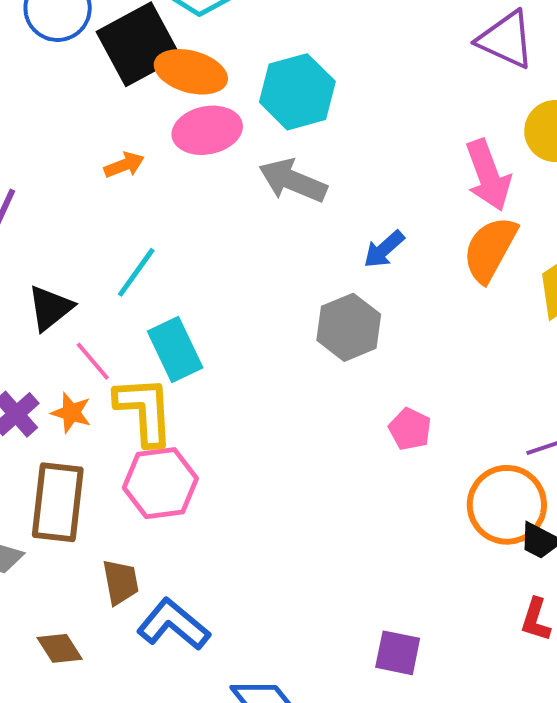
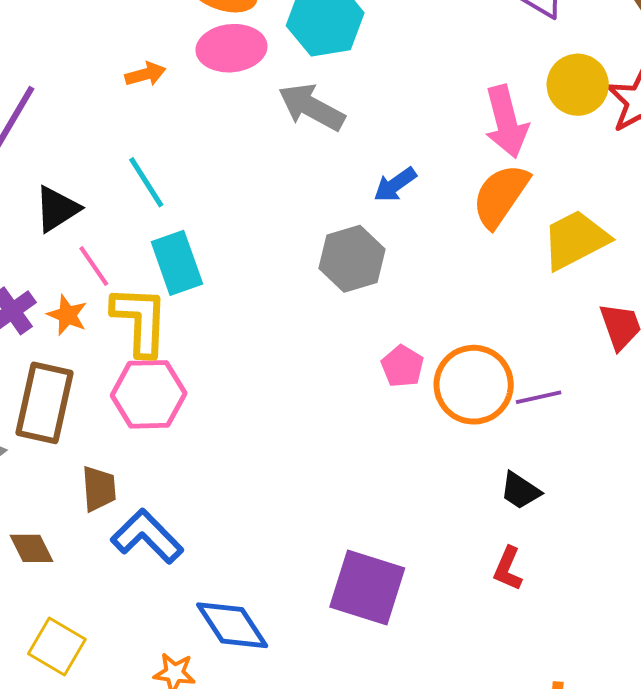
cyan line: (136, 272) -> (146, 182), turned -74
orange circle: (507, 505) -> (474, 385), moved
purple square: (398, 653) -> (367, 588), size x1.6

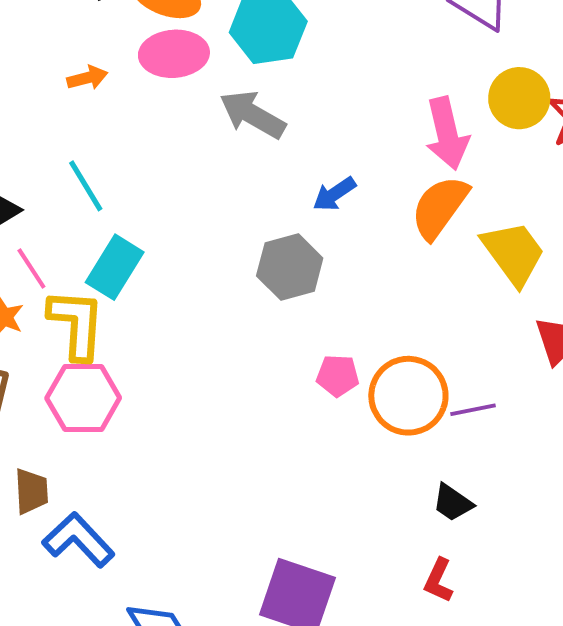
yellow trapezoid: (575, 240) -> (513, 253), turned 80
cyan rectangle: (177, 263) -> (115, 267), turned 50
pink pentagon: (402, 366) -> (338, 376), turned -30

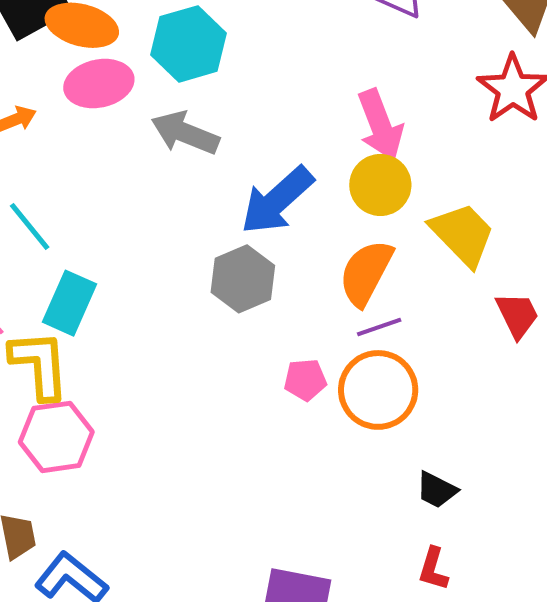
yellow circle: (519, 98) -> (380, 185), moved
blue arrow: (334, 194) -> (277, 200), size x1.8
orange semicircle: (440, 207) -> (366, 273), moved
purple line: (473, 410) -> (379, 327), moved

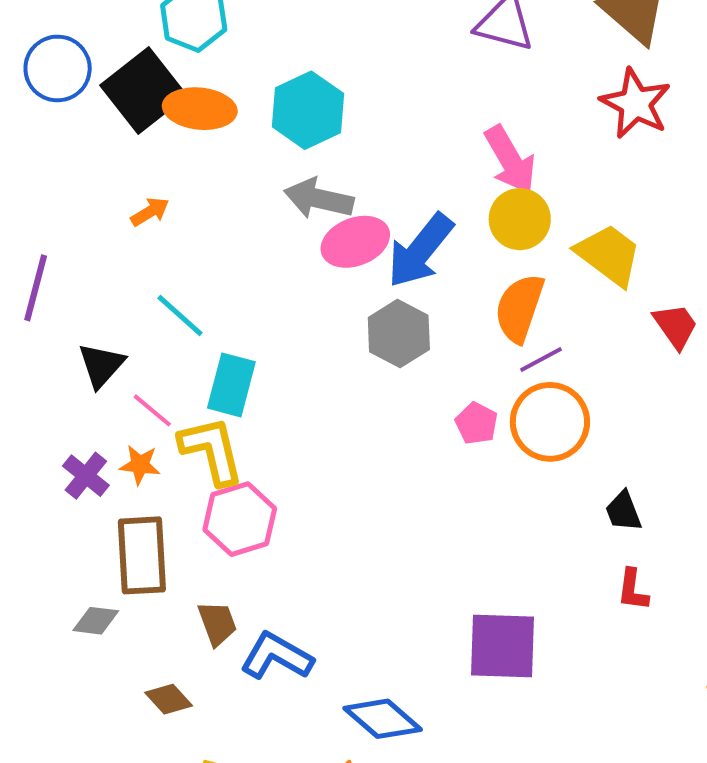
pink ellipse: (99, 84) -> (355, 242), moved
pink pentagon: (305, 380) -> (476, 423), turned -30
black trapezoid: (437, 490) -> (623, 511), turned 51

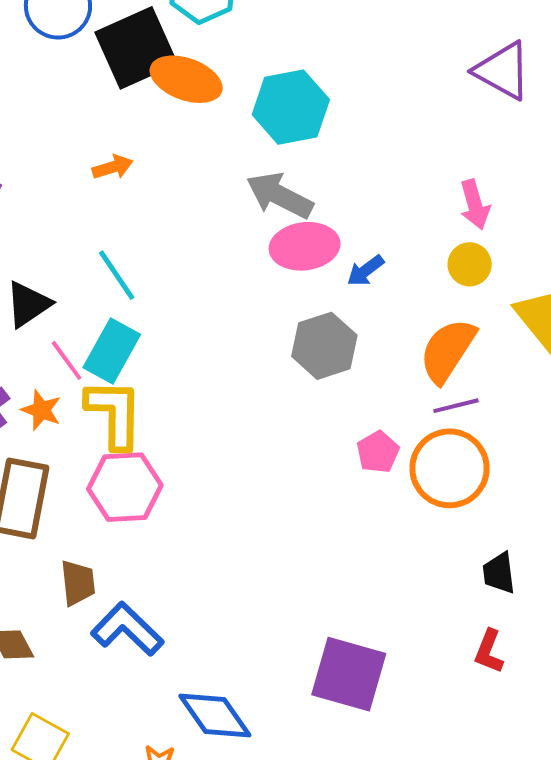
pink arrow: (510, 160) -> (475, 205), size x0.7
yellow circle: (520, 219) -> (470, 264), size x0.7
blue arrow: (420, 251) -> (365, 271), size x0.5
cyan rectangle: (231, 385) -> (112, 351), moved

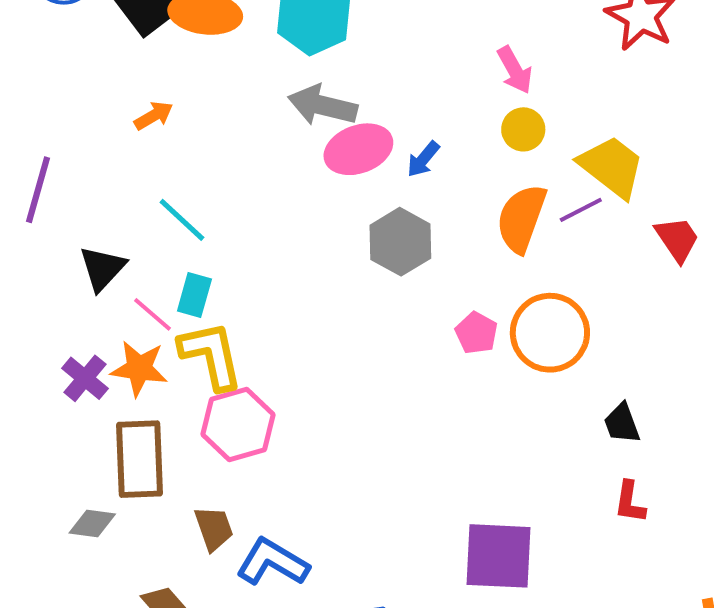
cyan rectangle: (112, 351) -> (194, 295), size x0.7
purple line: (456, 406) -> (581, 210), moved
orange star: (41, 410) -> (139, 368), size x1.4

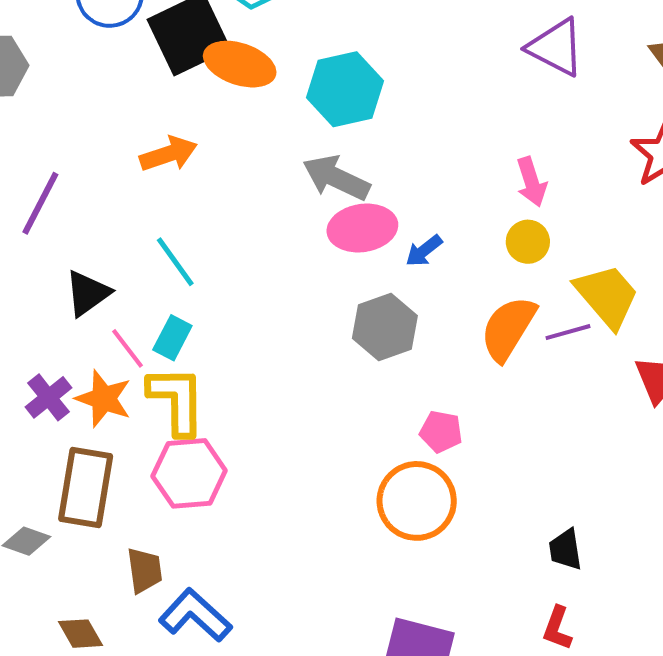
orange arrow: (154, 116) -> (169, 154), size x1.4
pink pentagon: (476, 333) -> (441, 432), turned -30
orange circle: (550, 333) -> (417, 501), moved

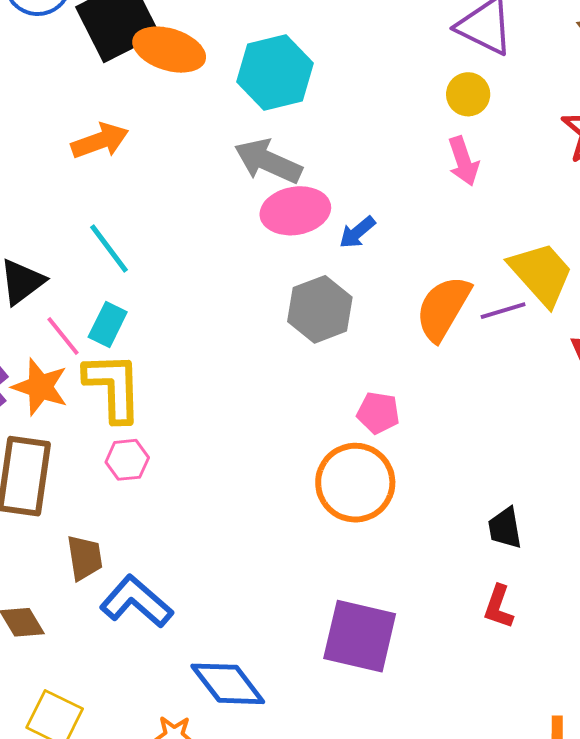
yellow circle: (528, 242) -> (468, 94), moved
pink hexagon: (189, 473) -> (127, 460), size x0.6

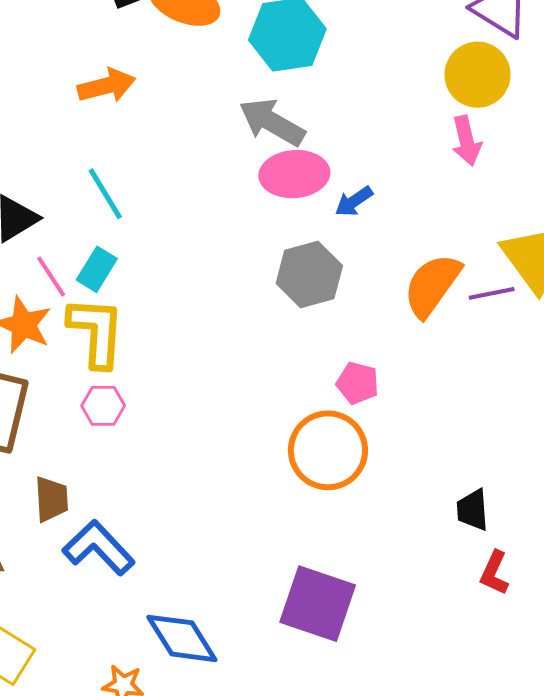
yellow circle: (468, 94) -> (478, 75), size x1.5
red L-shape: (499, 607) -> (494, 573), moved

